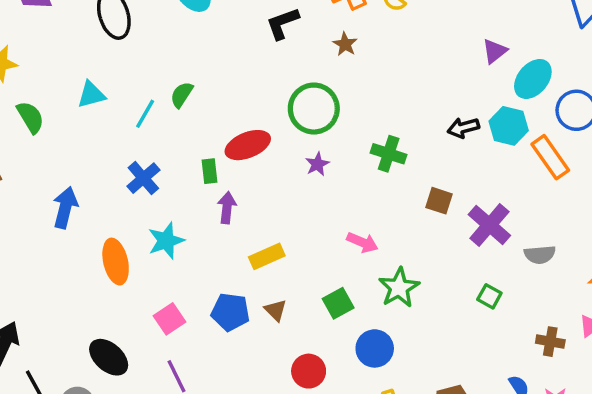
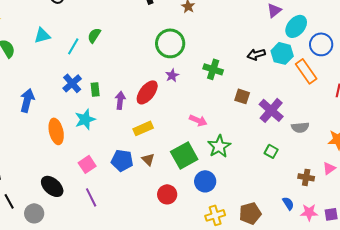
red ellipse: (248, 145) -> (147, 92), moved, turned -30
green rectangle: (209, 171) -> (95, 89), moved
green square: (338, 303) -> (184, 155), size x1.5

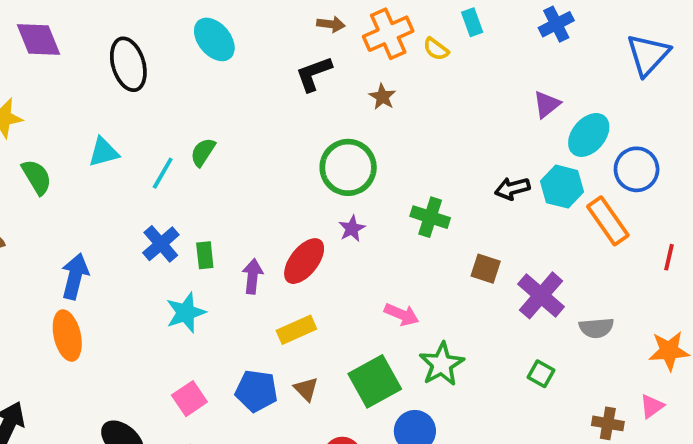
orange ellipse: (56, 131) -> (67, 336), moved

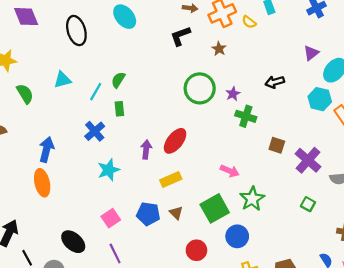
black arrow: (512, 188) -> (275, 82), moved
purple star: (352, 229) -> (233, 94), moved
green rectangle: (205, 255) -> (119, 109), moved

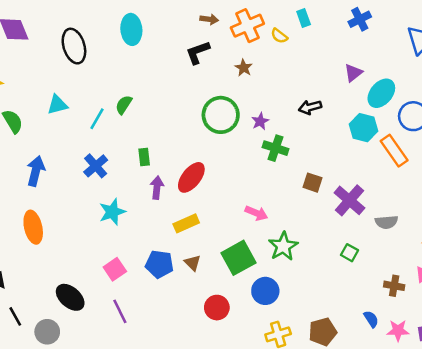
cyan ellipse: (125, 17) -> (131, 29), turned 35
green rectangle: (119, 109) -> (144, 157), moved
blue arrow: (46, 149) -> (36, 171), moved

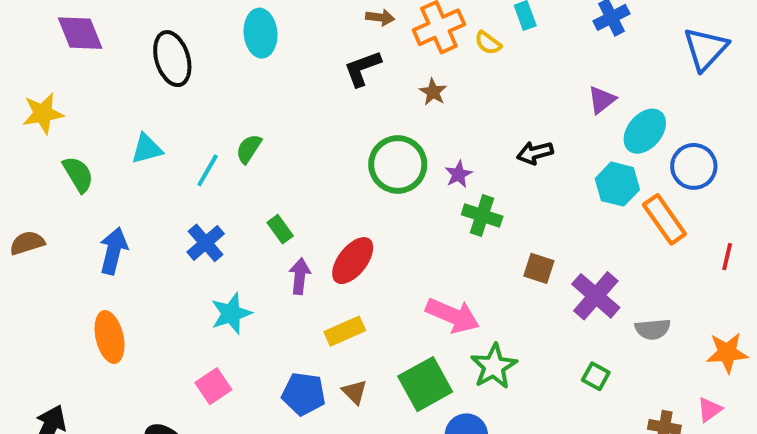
green rectangle: (144, 157) -> (280, 229), turned -30
pink arrow: (256, 213) -> (453, 315), size x1.5
pink square: (115, 269) -> (213, 386), moved

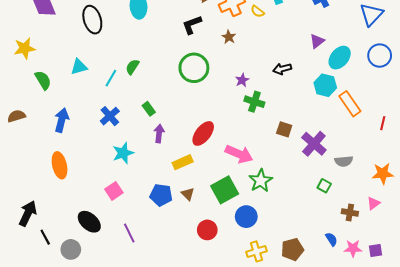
green circle: (398, 164) -> (194, 68), moved
blue circle: (694, 166) -> (380, 56), moved
red ellipse: (353, 261) -> (203, 133), moved
green square: (596, 376) -> (324, 186), moved

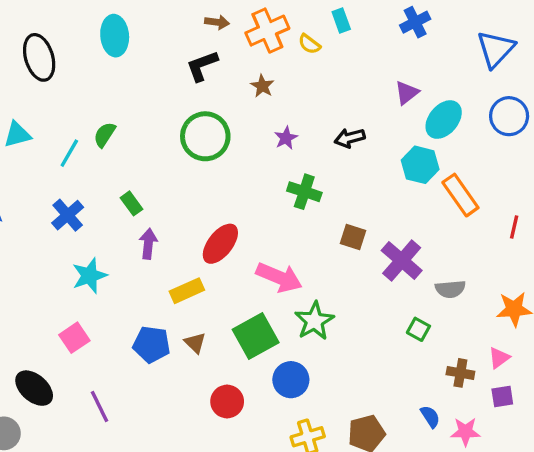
purple star: (242, 80) -> (286, 138), moved
purple square: (376, 250) -> (502, 396), moved

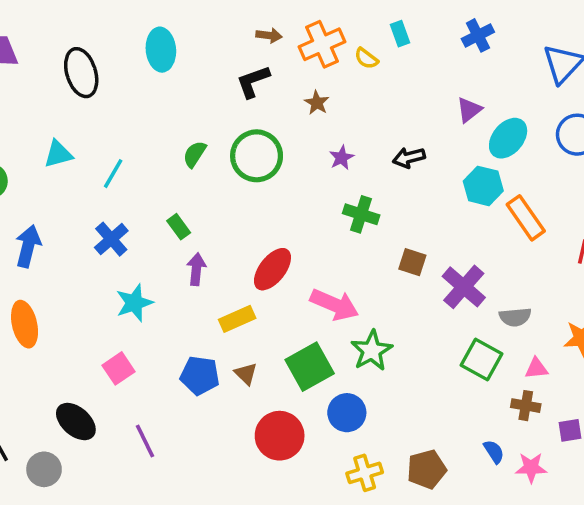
green semicircle: (105, 135) -> (195, 154), moved
green square: (418, 329) -> (481, 360), size x1.6
pink triangle: (499, 358) -> (536, 368), moved, turned 30
red circle: (227, 401) -> (280, 436), size x1.4

